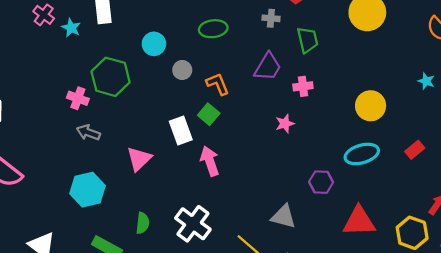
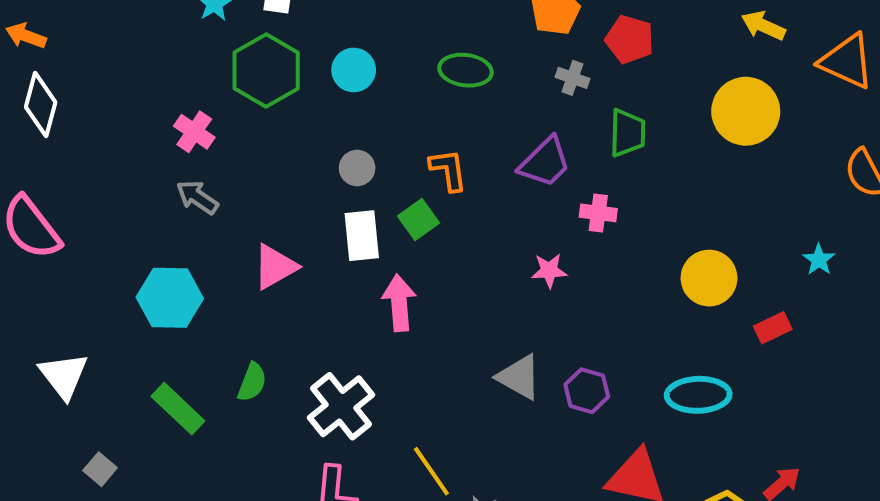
gray circle: (182, 70) -> (357, 168), moved
green hexagon: (111, 77) -> (266, 70), moved
red rectangle: (415, 150) -> (773, 328), moved
cyan ellipse: (362, 154) -> (698, 395), moved
gray triangle: (284, 216) -> (519, 377), moved

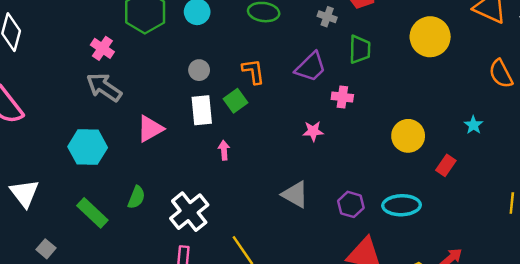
gray arrow: (197, 197) -> (104, 87), size x1.4
pink arrow: (399, 303) -> (224, 150), size x0.6
red rectangle: (773, 328) -> (446, 165), turned -30
purple hexagon: (587, 391) -> (351, 204), moved

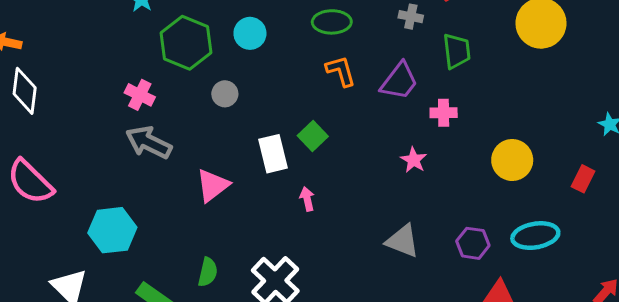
gray circle: (199, 70) -> (225, 94), moved
orange L-shape: (253, 71) -> (341, 71), moved
pink star: (313, 131) -> (414, 160), turned -30
yellow circle: (408, 136) -> (512, 160), moved
cyan hexagon: (88, 147) -> (112, 230), moved

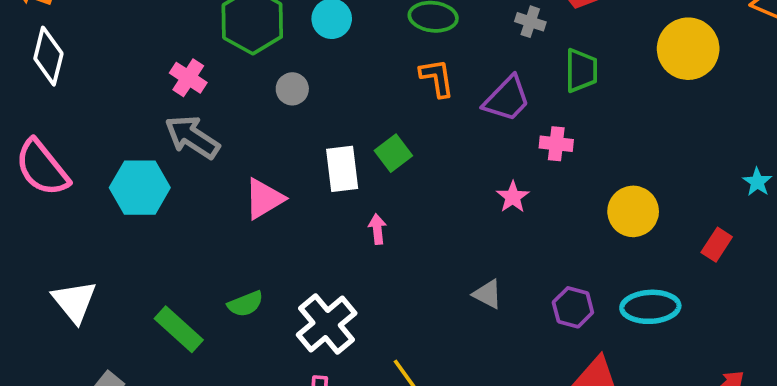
cyan hexagon: (112, 230) -> (140, 188), moved
gray triangle: (403, 241) -> (488, 294), size x0.7
green semicircle: (208, 272) -> (245, 304), turned 48

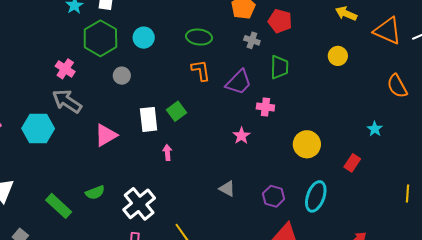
yellow circle: (688, 49) -> (338, 56), size x0.6
cyan ellipse: (650, 307) -> (316, 196), turned -68

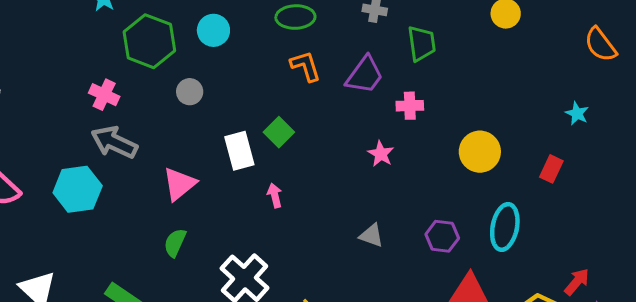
green semicircle: (95, 192) -> (175, 243), moved, turned 144

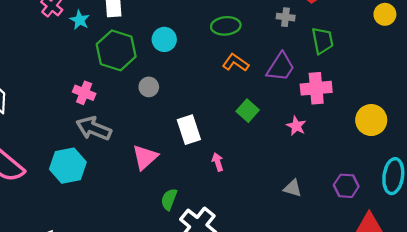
orange L-shape: (306, 66) -> (235, 63), turned -35
pink cross: (410, 106) -> (316, 88), size x1.5
green square: (279, 132) -> (248, 111), moved
green semicircle: (175, 243) -> (169, 199), moved

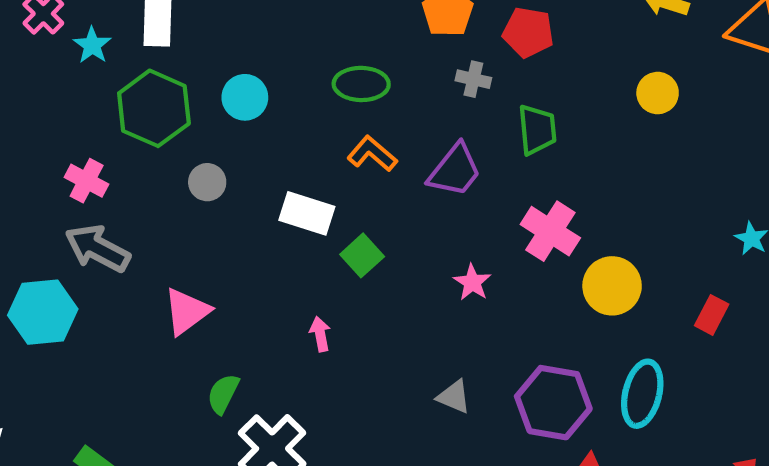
pink cross: (316, 88) -> (550, 231), moved, turned 32
green square: (248, 111) -> (362, 255), moved
white rectangle: (189, 130) -> (307, 213), moved, turned -60
purple hexagon: (346, 186) -> (553, 403), size x1.6

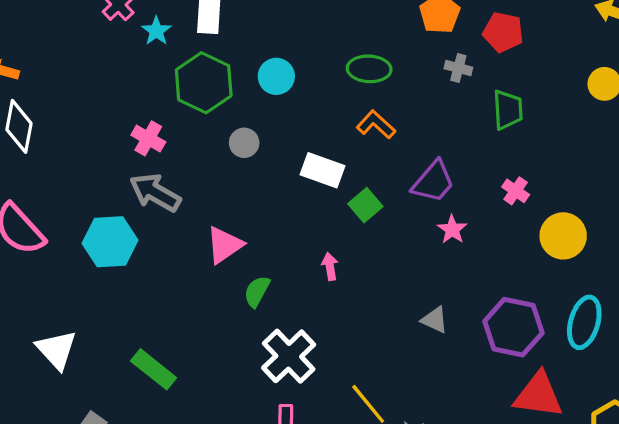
purple trapezoid: (455, 170) -> (433, 182), moved
pink cross: (550, 231) -> (516, 191), size x0.6
green semicircle: (223, 394) -> (257, 291), moved

